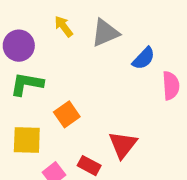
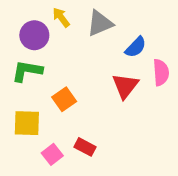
purple circle: (19, 46) -> (34, 35), moved
red triangle: (123, 145) -> (125, 86), moved

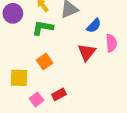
purple circle: (34, 35) -> (13, 13), moved
green L-shape: (27, 71) -> (43, 28), moved
red rectangle: (85, 147) -> (59, 94), turned -56

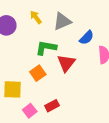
green L-shape: (43, 28) -> (46, 48), moved
red triangle: (87, 52) -> (66, 63), moved

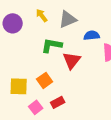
blue semicircle: (87, 38) -> (92, 35), turned -140
orange square: (38, 73) -> (45, 80), moved

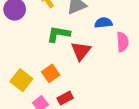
yellow square: (19, 86) -> (21, 80), turned 36

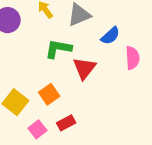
blue semicircle: (103, 23) -> (110, 36), turned 144

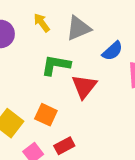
orange square: (49, 94) -> (46, 115), turned -30

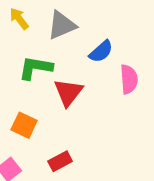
red rectangle: (64, 146) -> (60, 161), moved

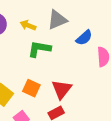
yellow arrow: (19, 19) -> (28, 25), moved, turned -32
red triangle: (68, 92) -> (62, 89), moved

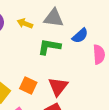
gray triangle: (57, 20) -> (54, 18), turned 30
green L-shape: (39, 49) -> (49, 47), moved

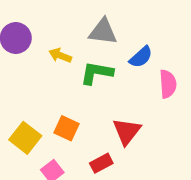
yellow arrow: (25, 23) -> (60, 55), moved
red triangle: (58, 87) -> (127, 131), moved

